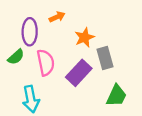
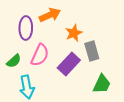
orange arrow: (57, 17) -> (50, 15), size x1.5
green semicircle: (16, 57) -> (14, 61), moved
pink semicircle: (46, 63) -> (40, 55), turned 35

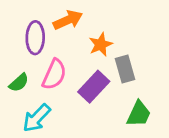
cyan arrow: (27, 87) -> (37, 118), turned 55

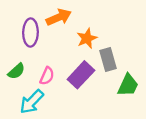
pink semicircle: (54, 74) -> (47, 76), moved, size x0.7
green trapezoid: (139, 114) -> (128, 85), moved

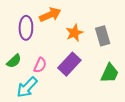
gray rectangle: (108, 60) -> (103, 36), moved

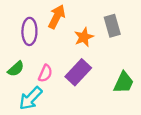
orange arrow: (50, 15) -> (57, 17), turned -40
gray rectangle: (103, 36) -> (112, 26), moved

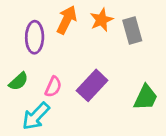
orange star: (84, 37) -> (101, 20), moved

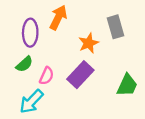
orange star: (101, 20) -> (89, 43), moved
green semicircle: (18, 81) -> (24, 64), moved

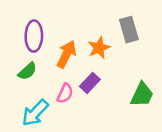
orange arrow: (58, 17) -> (66, 54), moved
purple rectangle: (80, 75) -> (90, 83), size x0.7
pink semicircle: (47, 76) -> (65, 93), moved

